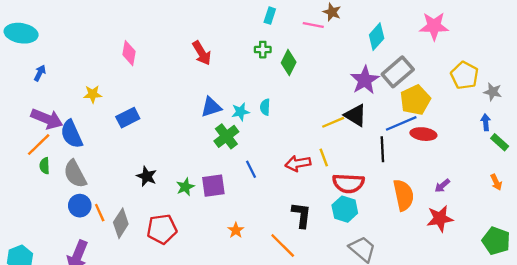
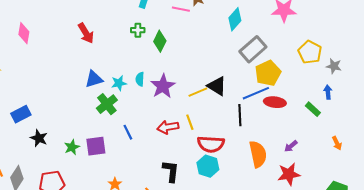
purple star: (365, 80) -> (163, 86), moved
blue rectangle: (128, 118) -> (21, 114), moved
green rectangle: (500, 142) -> (313, 109), moved

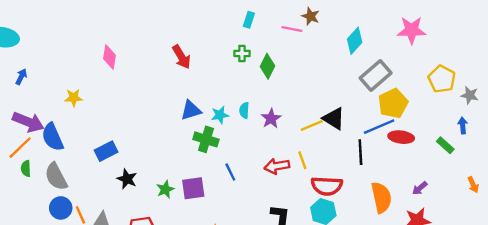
purple star: (163, 86) -> (271, 119), size x0.7
green cross: (107, 104) -> (206, 139), turned -35

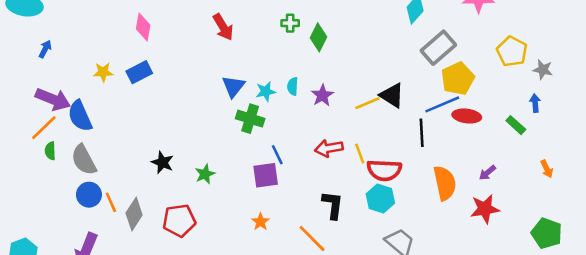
blue triangle: (191, 110) -> (233, 86), turned -35
blue rectangle: (106, 151) -> (139, 72), moved
yellow line: (302, 160) -> (360, 153), moved
purple square: (193, 188) -> (266, 175), moved

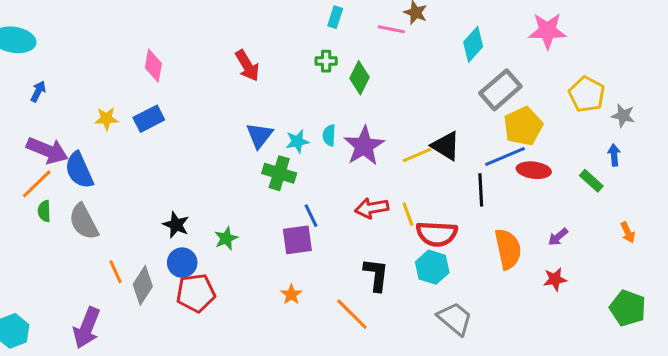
purple star: (322, 95) -> (364, 146), size x1.5
blue circle: (89, 195) -> (182, 263), moved
red star: (485, 209) -> (555, 279), size x0.7

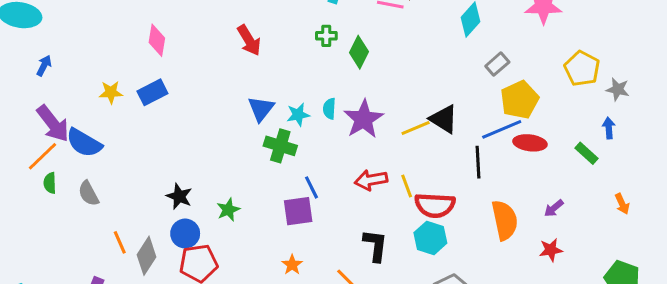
gray rectangle: (500, 90) -> (497, 64), size x0.6
purple arrow: (47, 150) -> (53, 124), turned 30
blue semicircle: (79, 170) -> (84, 143), turned -36
gray semicircle: (84, 222) -> (89, 193), size x0.7

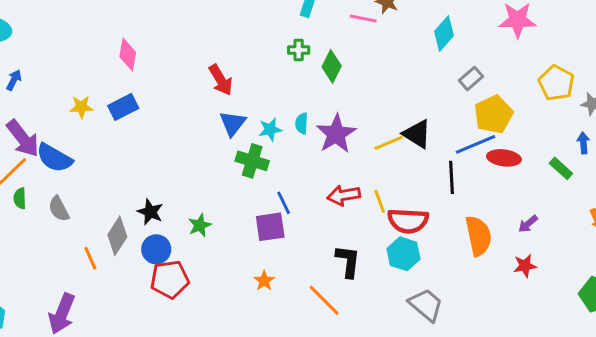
red arrow: (249, 40) -> (221, 80), moved
gray diamond: (147, 256) -> (117, 236), moved

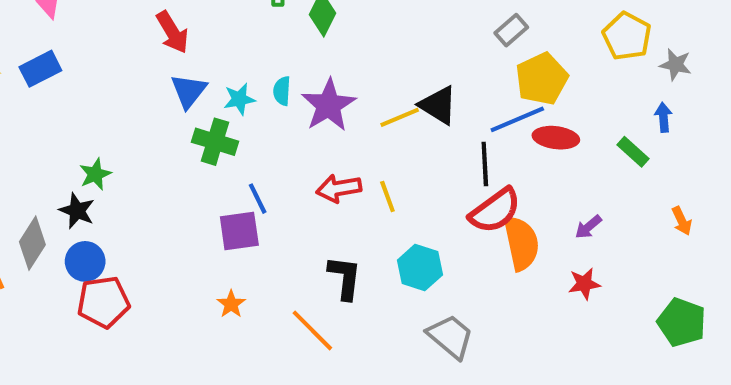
red semicircle: (408, 221) -> (495, 211), moved, turned -39
green star: (200, 225) -> (95, 174), moved

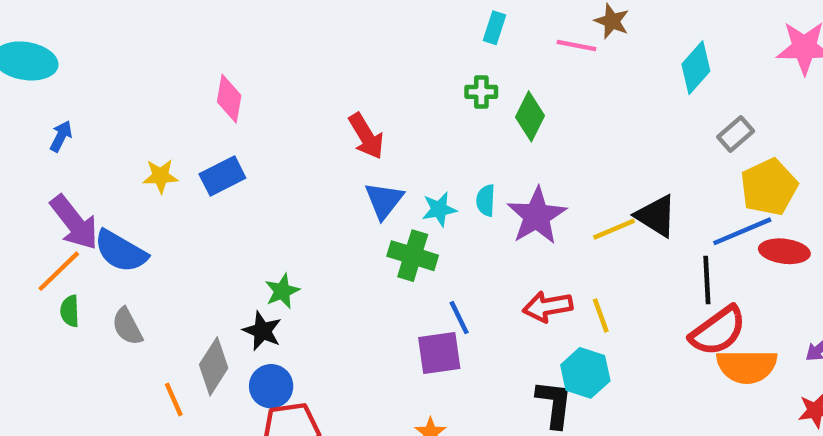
orange semicircle: (521, 243) -> (747, 366), turned 102
cyan hexagon: (420, 268) -> (585, 373), moved

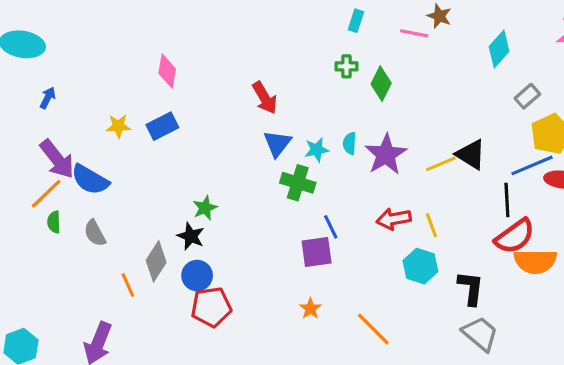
black L-shape: (554, 404) -> (471, 288), moved

